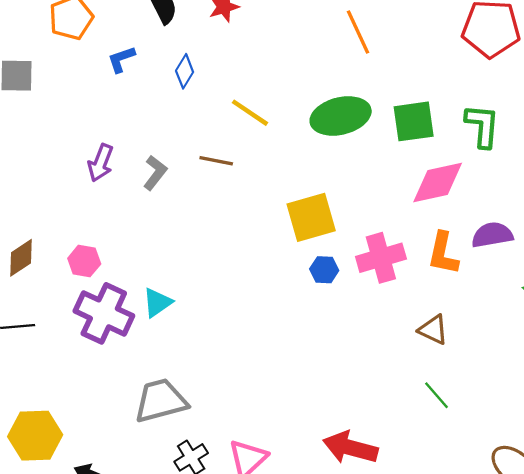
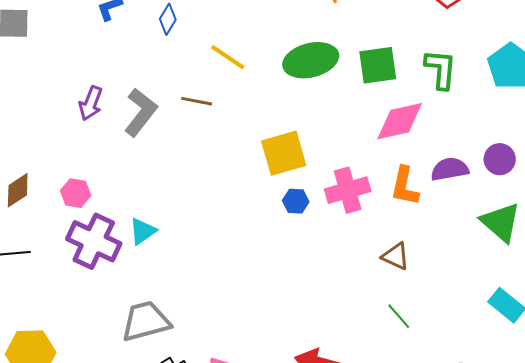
gray L-shape: (155, 173) -> (141, 112), size x1.5

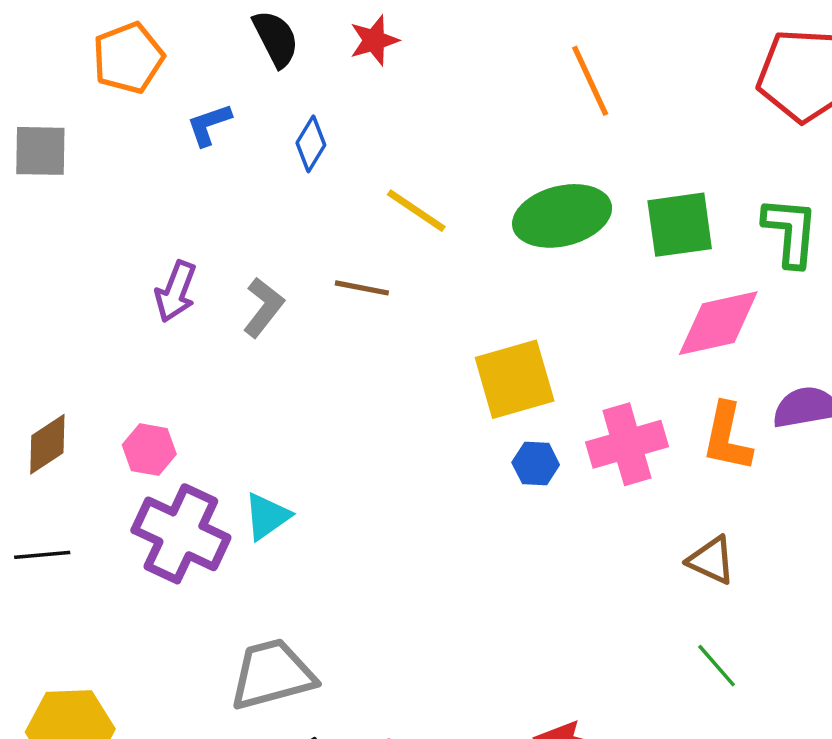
gray L-shape: (141, 112) -> (263, 307), size x0.7

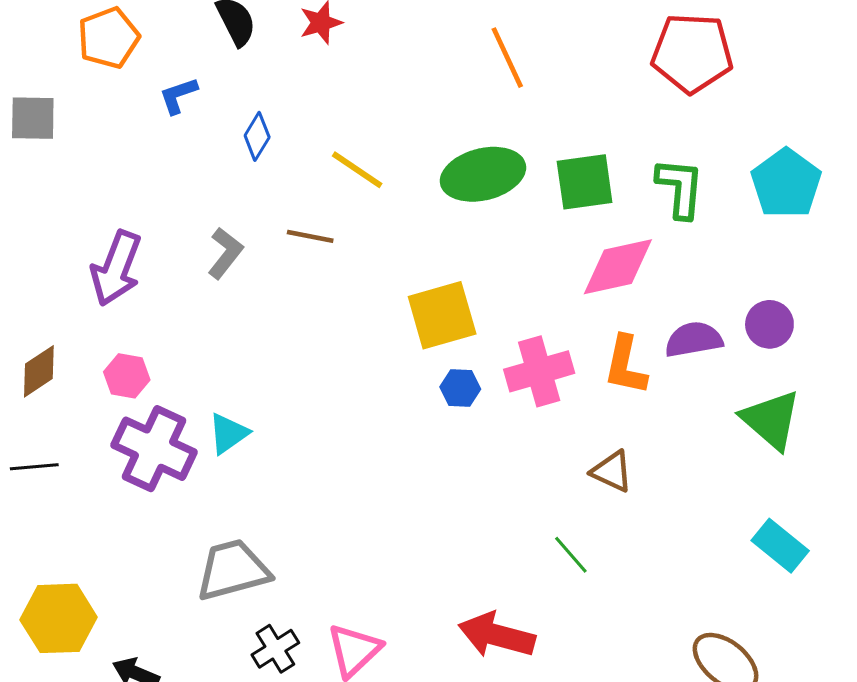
blue diamond: (311, 144) -> (257, 136), moved
purple arrow: (176, 291) -> (116, 268), moved, size x1.4
green line: (717, 666) -> (571, 555), moved

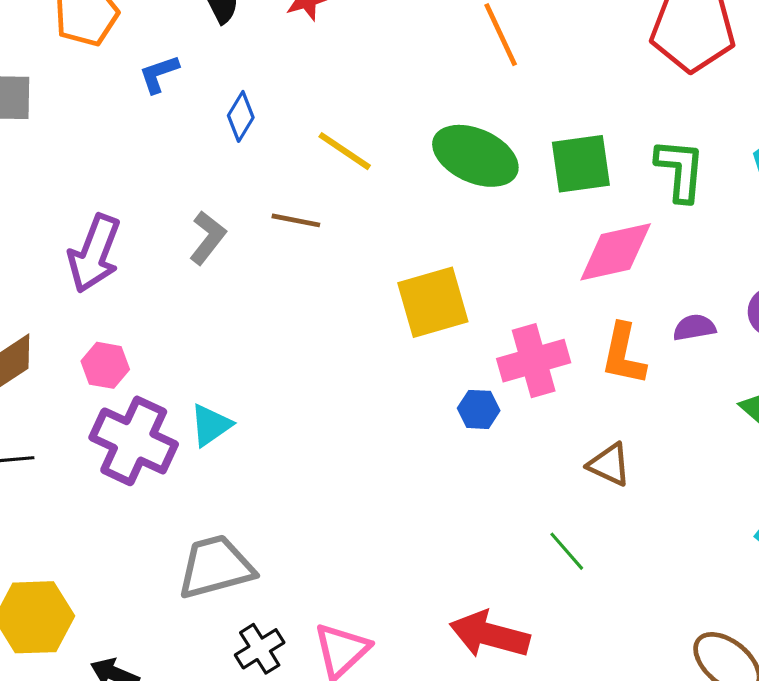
green ellipse: (483, 174) -> (475, 156), turned 38
purple semicircle: (694, 339) -> (694, 328), size x0.7
blue hexagon: (460, 388) -> (479, 409), moved

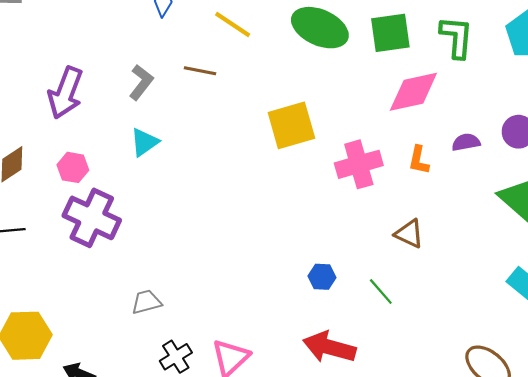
orange L-shape: (623, 354) -> (419, 160), size x0.7
blue hexagon: (479, 409) -> (322, 277), moved
cyan triangle: (211, 425) -> (144, 142), moved
gray trapezoid: (216, 567) -> (146, 302), size x0.6

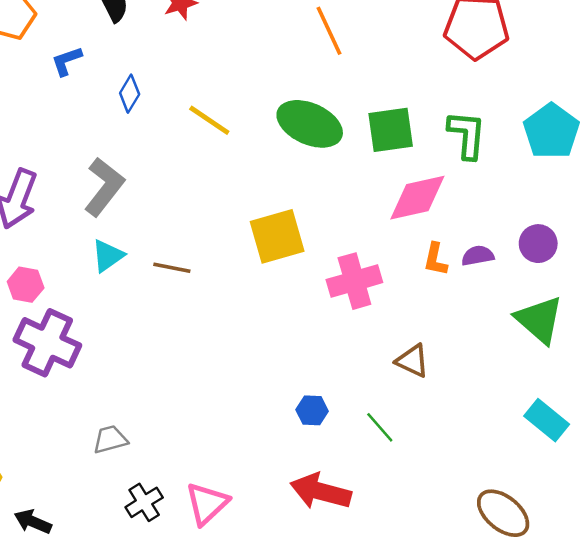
brown line: (200, 71) -> (172, 268), moved
gray L-shape: (141, 82) -> (104, 187), size x1.4
orange L-shape: (419, 160) -> (435, 259), moved

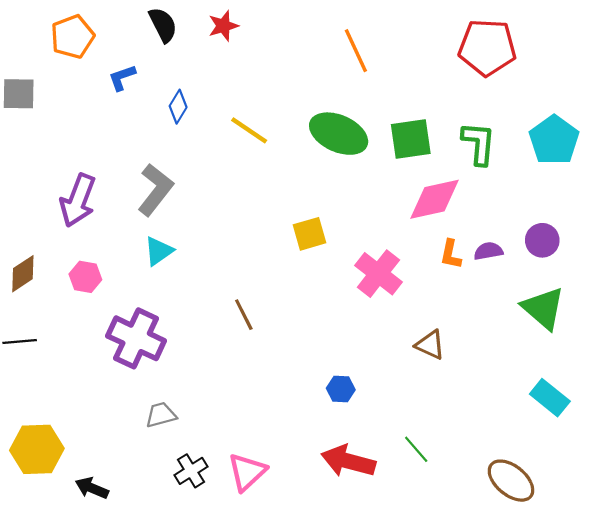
yellow square: (277, 236) -> (310, 234), size x0.7
brown line: (172, 268) -> (244, 315), moved, turned 52
pink cross: (354, 281) -> (378, 274), turned -36
purple cross: (47, 343) -> (136, 338), moved
green line: (380, 427) -> (416, 449), moved

